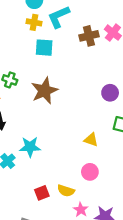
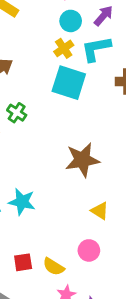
yellow cross: (34, 22) -> (64, 48), turned 32
cyan square: (44, 48) -> (69, 83), size x1.4
brown star: (44, 91) -> (82, 160), moved

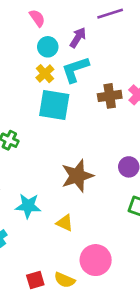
cyan star: (22, 202) -> (28, 206), moved
yellow triangle: (100, 211) -> (65, 223), moved
pink circle: (89, 250) -> (96, 260), size x1.5

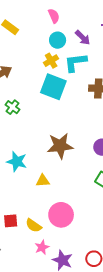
purple arrow: (78, 38) -> (83, 38), turned 91
yellow triangle: (65, 223) -> (43, 181), turned -40

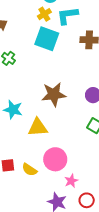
yellow triangle: (43, 181) -> (38, 127), size x1.5
pink star: (42, 247) -> (71, 181), moved

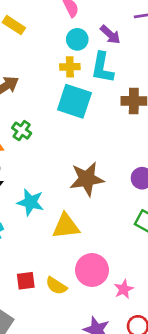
yellow cross: (44, 14) -> (70, 67), turned 32
cyan L-shape: (67, 15) -> (102, 68), turned -70
pink star: (71, 181) -> (124, 289), moved

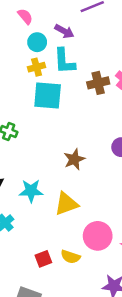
brown star: (87, 179) -> (74, 159), size x0.7

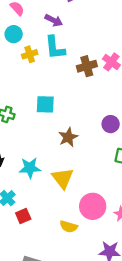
cyan circle: (37, 42) -> (14, 34), moved
cyan square: (48, 96) -> (45, 104), moved, size x0.7
yellow triangle: (66, 204) -> (63, 178), turned -45
red square: (43, 259) -> (23, 216), moved

